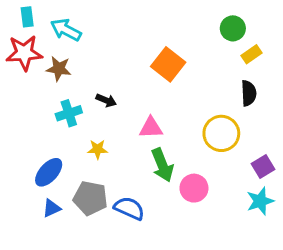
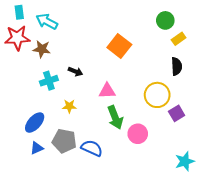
purple square: (263, 167) -> (177, 113), moved
cyan star: (260, 201) -> (185, 161), moved

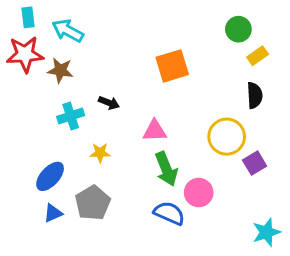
orange square: (119, 46) -> (172, 66), turned 35
gray pentagon: (64, 141) -> (93, 203), turned 30
blue semicircle: (92, 148) -> (169, 213), moved

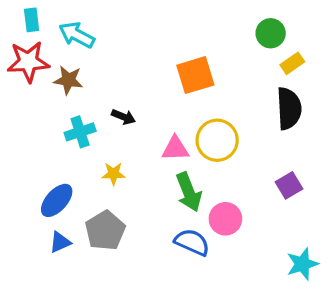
black semicircle: (255, 95) -> (289, 108), size x1.4
yellow circle: (227, 137) -> (217, 140), moved

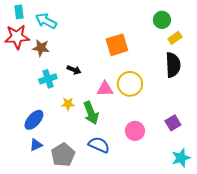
purple square: (289, 185) -> (173, 123), moved
green arrow: (189, 192) -> (91, 113), moved
gray pentagon: (105, 230) -> (63, 155), moved
blue semicircle: (192, 242) -> (99, 145), moved

